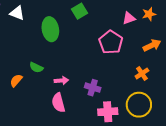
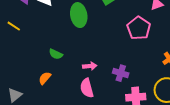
green semicircle: (36, 67) -> (56, 54), moved
orange semicircle: (16, 81) -> (45, 78), moved

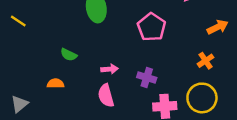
pink pentagon: (139, 28) -> (152, 27), moved
orange semicircle: (45, 78) -> (55, 83), turned 48

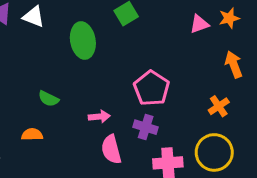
pink pentagon: (152, 27) -> (152, 88), moved
orange arrow: (218, 27) -> (234, 64), turned -85
pink semicircle: (106, 96) -> (111, 149), moved

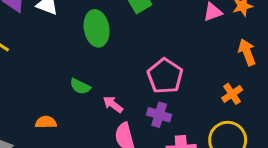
green semicircle: (49, 99) -> (80, 86), moved
pink arrow: (99, 117) -> (113, 104), turned -138

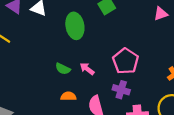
pink arrow: (113, 104) -> (87, 69), moved
orange semicircle: (46, 122) -> (68, 96), moved

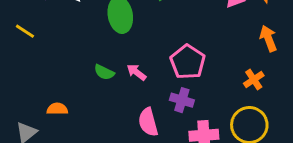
orange semicircle: (68, 96) -> (57, 109), moved

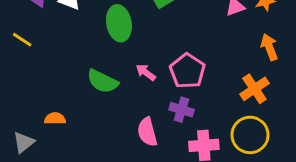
green semicircle: (104, 72) -> (103, 81), size x1.5
pink arrow: (136, 72) -> (146, 72), moved
orange cross: (254, 80) -> (254, 89), size x1.4

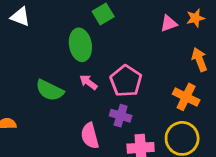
green ellipse: (119, 23) -> (80, 45), moved
orange cross: (254, 89) -> (186, 97), turned -30

